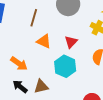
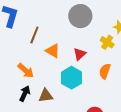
brown line: (34, 18) -> (34, 35), moved
black arrow: (20, 86) -> (25, 94), turned 70

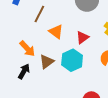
brown triangle: (46, 96) -> (47, 62), moved, turned -35

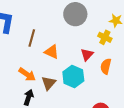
red triangle: (82, 37) -> (87, 55), moved

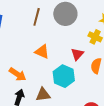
brown line: (32, 38) -> (37, 17), moved
brown triangle: (49, 83) -> (43, 95), moved, turned 42

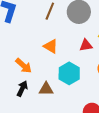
red triangle: (77, 54) -> (86, 45), moved, turned 32

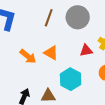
orange arrow: (24, 66) -> (28, 56), moved

